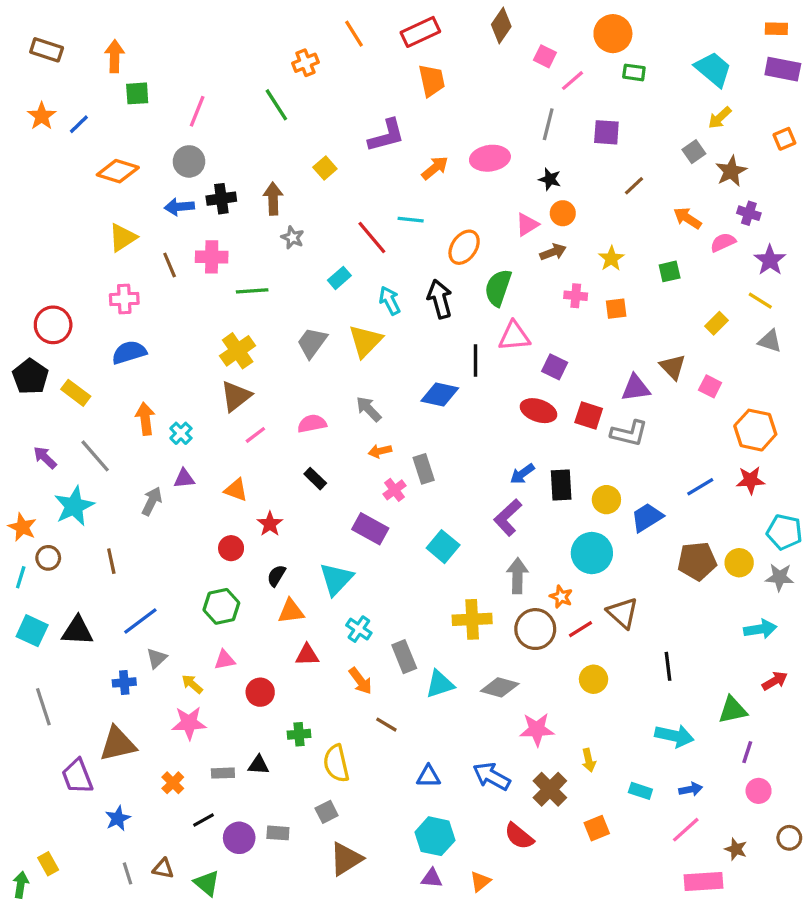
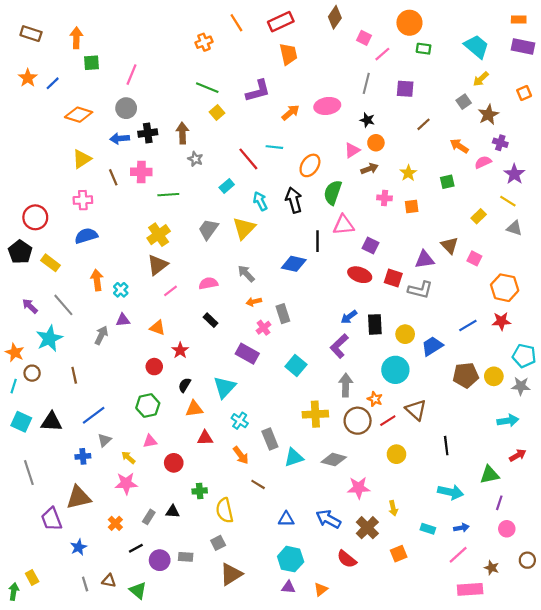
green line: (276, 105) -> (207, 88), moved, turned -35
gray rectangle: (223, 773) -> (149, 517), turned -56

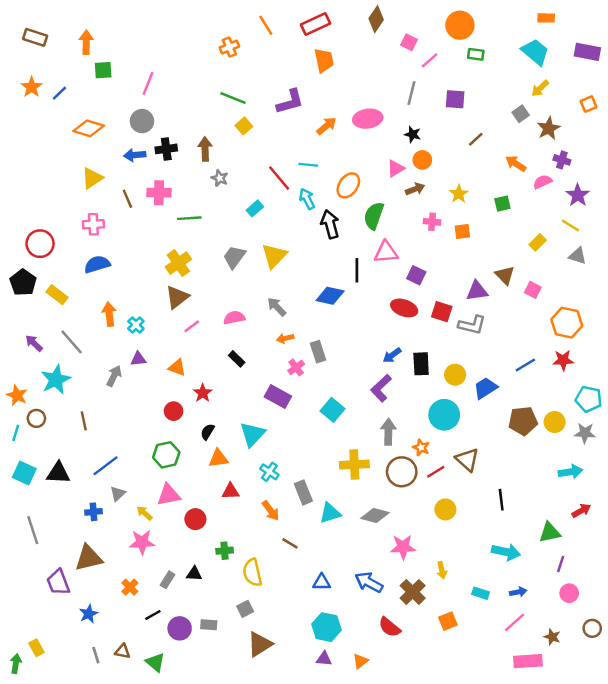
orange rectangle: (519, 19) -> (546, 18), moved
cyan arrow: (260, 201) -> (307, 199), moved
pink triangle: (150, 441) -> (169, 495), size x1.5

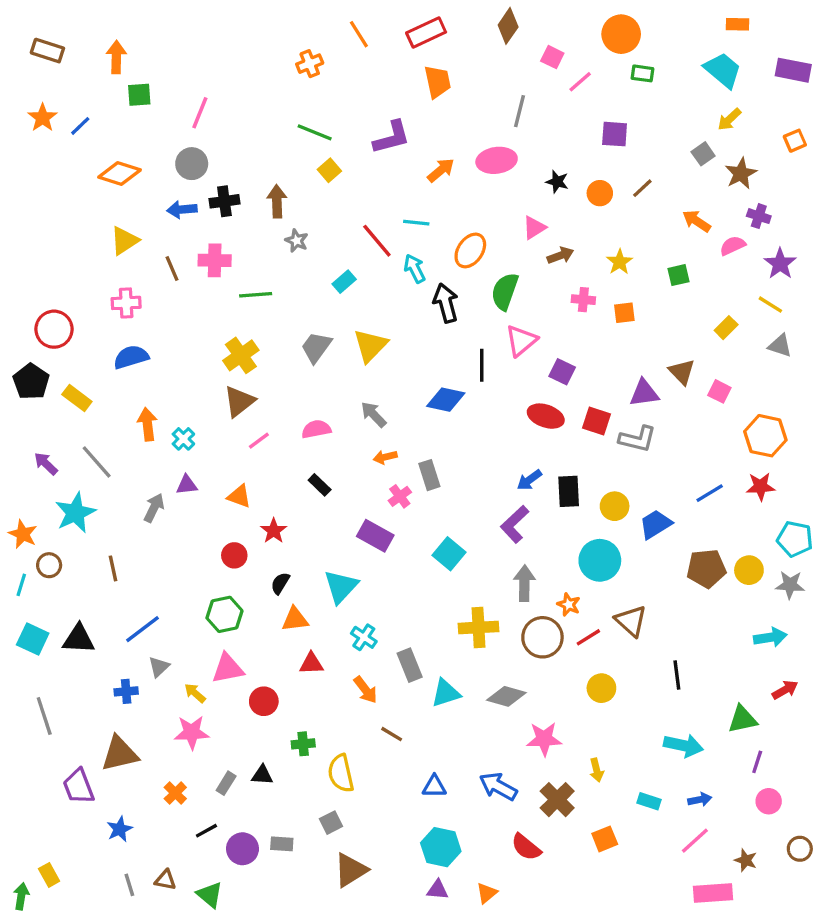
gray line: (411, 93) -> (520, 111), moved
orange circle: (422, 160) -> (600, 193), moved
pink triangle: (386, 252) -> (521, 341), turned -35

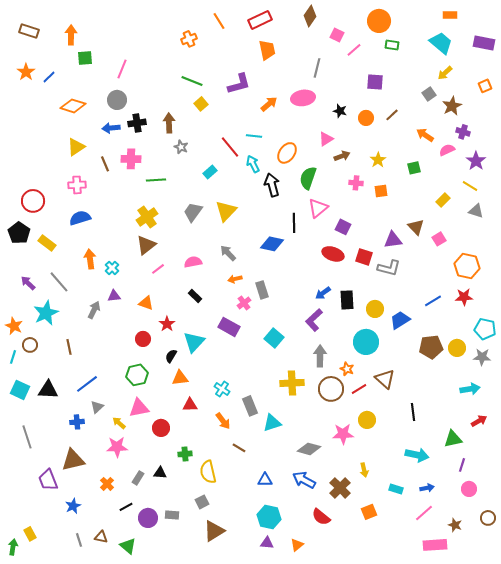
pink square: (719, 391) -> (439, 239), turned 32
cyan triangle: (341, 587) -> (194, 342), moved
gray diamond: (506, 696) -> (309, 449), moved
pink star: (544, 739) -> (343, 434), moved

